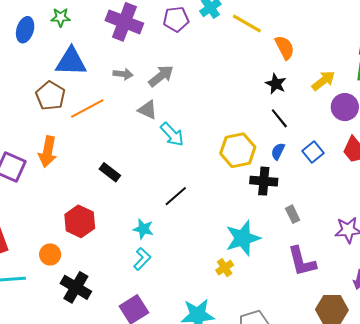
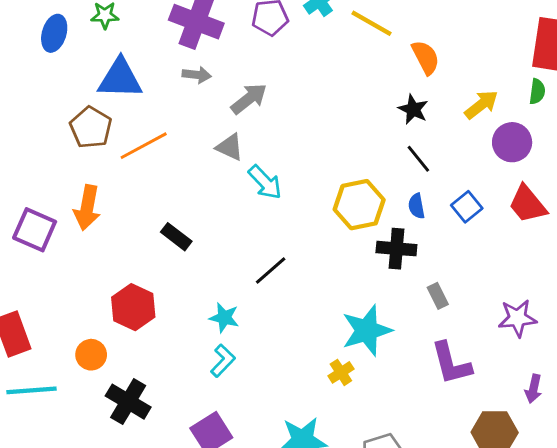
gray arrow: (123, 74) -> (197, 75), moved
blue semicircle: (278, 151) -> (417, 206), turned -36

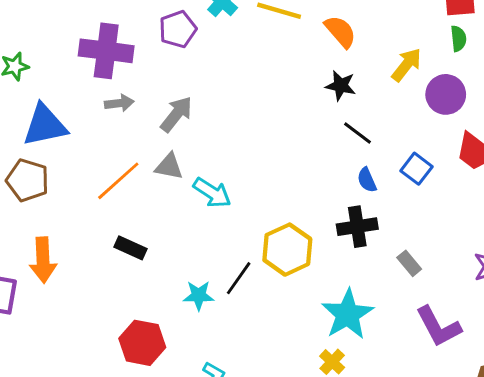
orange line: (144, 146) -> (118, 181), moved
yellow hexagon: (359, 205) -> (287, 250), moved
black rectangle: (176, 237) -> (131, 248), moved
red hexagon: (133, 307) -> (142, 343), moved
cyan star: (224, 318) -> (199, 295), moved

